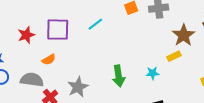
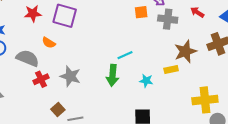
cyan line: (95, 24) -> (125, 55), moved
orange semicircle: (49, 60) -> (49, 43), turned 48
gray star: (78, 87) -> (70, 76), turned 30

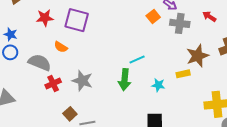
orange square: (141, 12) -> (153, 17), turned -32

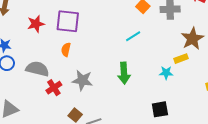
orange semicircle: (61, 47) -> (66, 50), moved, turned 80
cyan line: (137, 59) -> (133, 36), moved
cyan star: (158, 85) -> (166, 73), moved

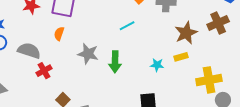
yellow rectangle: (181, 59) -> (181, 57), moved
gray star: (82, 80) -> (88, 54), moved

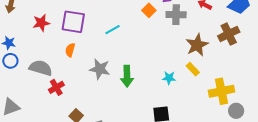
cyan line: (127, 26) -> (112, 30), moved
yellow rectangle: (181, 57) -> (193, 69), turned 64

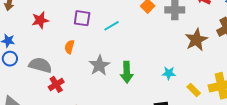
purple square: (73, 22) -> (82, 18), moved, size x0.7
gray star: (100, 69) -> (99, 65), turned 30
yellow rectangle: (193, 69) -> (194, 90), moved

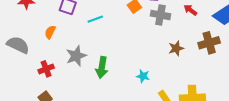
brown star: (196, 40) -> (176, 48), size x0.7
red cross: (56, 84) -> (46, 69), moved

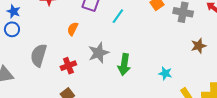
cyan line: (95, 19) -> (118, 16), turned -35
gray semicircle: (18, 45) -> (39, 55), moved, turned -100

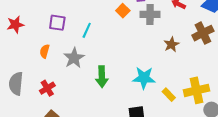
gray star: (99, 53) -> (74, 58), moved
cyan star: (165, 73) -> (144, 78), size x1.6

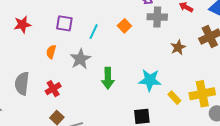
orange square: (123, 11) -> (124, 26), moved

